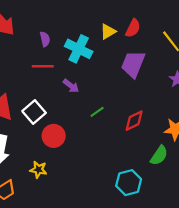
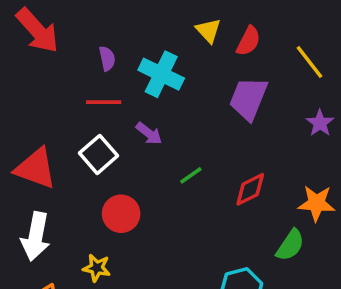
yellow triangle: (108, 32) -> (208, 31), moved, turned -42
white square: (34, 112) -> (98, 154), moved

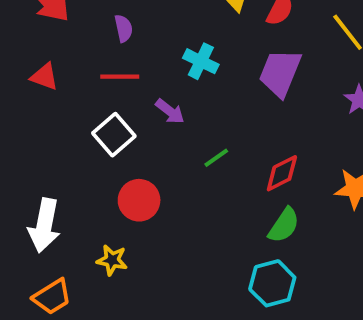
cyan cross: (161, 74) -> (201, 61), moved, size x0.7
red triangle: (36, 168) -> (44, 77), moved, size x0.6
green semicircle: (290, 245) -> (284, 225), moved

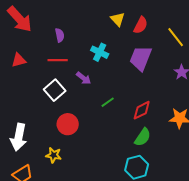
red triangle: (44, 77) -> (19, 60), turned -35

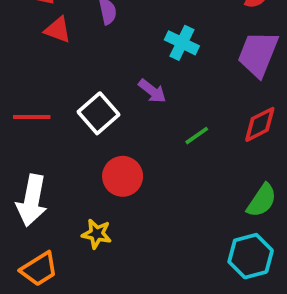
red triangle: (19, 60) -> (58, 30), moved, turned 35
red line: (58, 60) -> (32, 117), moved
red diamond: (142, 110) -> (260, 124), moved

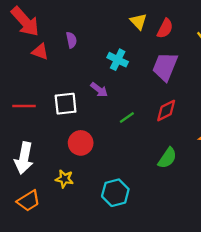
white square: (98, 113) -> (66, 104), turned 35
cyan hexagon: (251, 256) -> (115, 193), moved

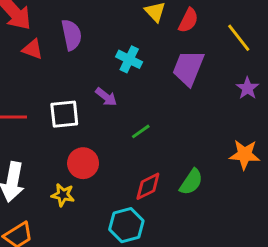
purple semicircle: (71, 40) -> (71, 35), size x1.5
red diamond: (166, 111) -> (148, 186), moved
yellow star: (64, 179) -> (63, 195), moved

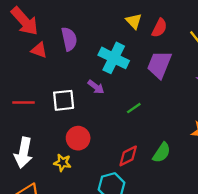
cyan cross: (129, 59) -> (114, 58), size x1.5
green line: (141, 131) -> (134, 108), moved

